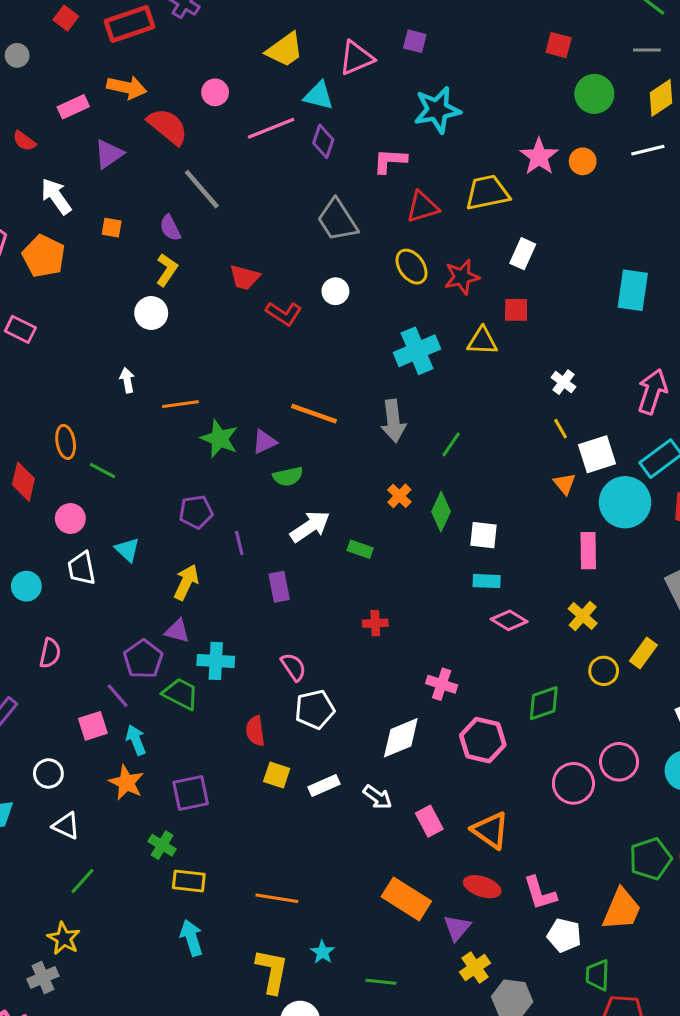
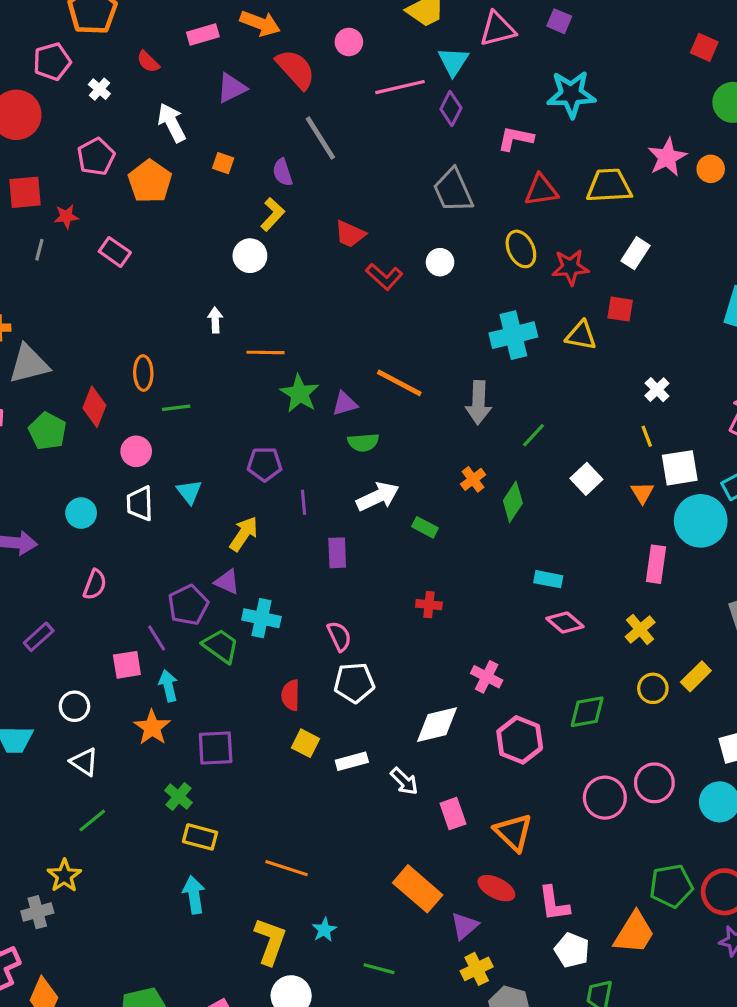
cyan triangle: (319, 96) -> (453, 61), turned 40
green line: (102, 471) -> (176, 408), turned -44
white square: (483, 535) -> (586, 479), moved, turned 32

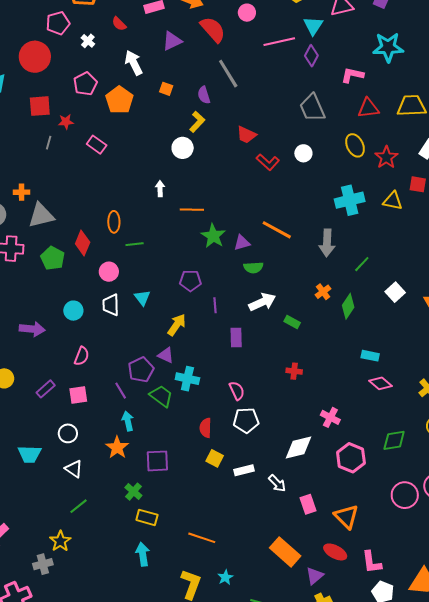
red star: (570, 267) -> (386, 157), turned -30
pink square: (127, 665) -> (78, 395), moved

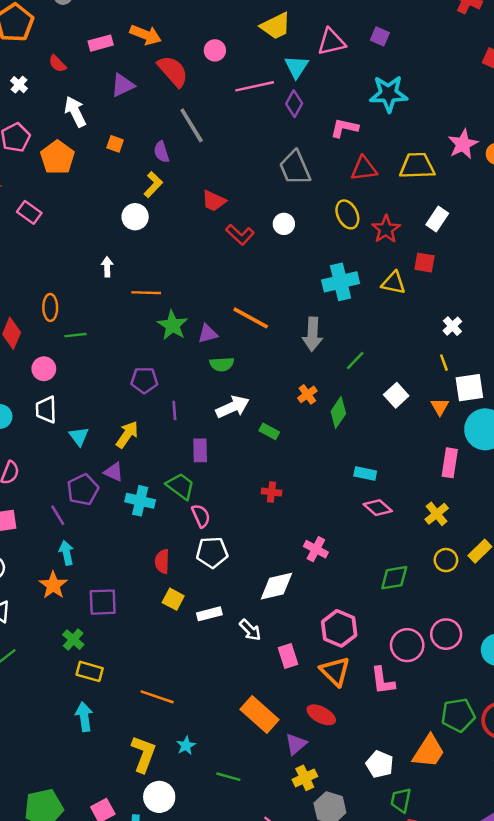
cyan triangle: (142, 298) -> (79, 436), moved
green trapezoid: (161, 396) -> (181, 486), moved
pink hexagon: (351, 458) -> (339, 628), moved
pink L-shape: (372, 562) -> (383, 681), moved

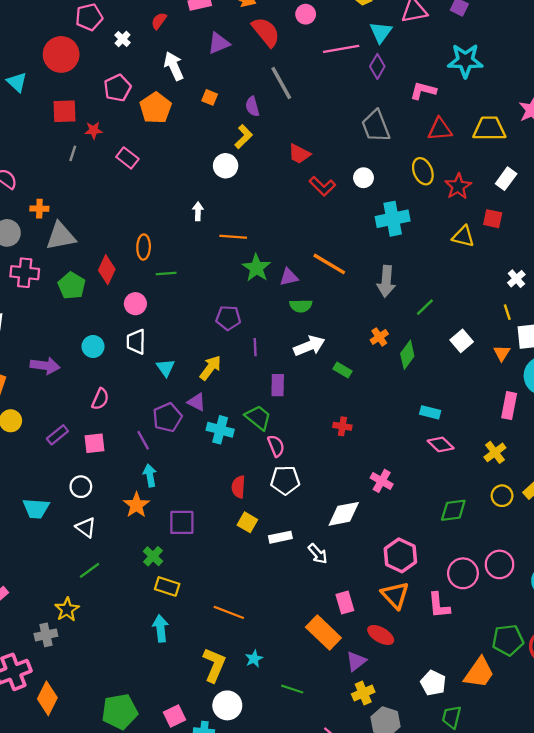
red semicircle: (57, 64) -> (159, 21), turned 78
cyan cross: (341, 282) -> (393, 219), moved
pink rectangle: (288, 656) -> (345, 603), moved

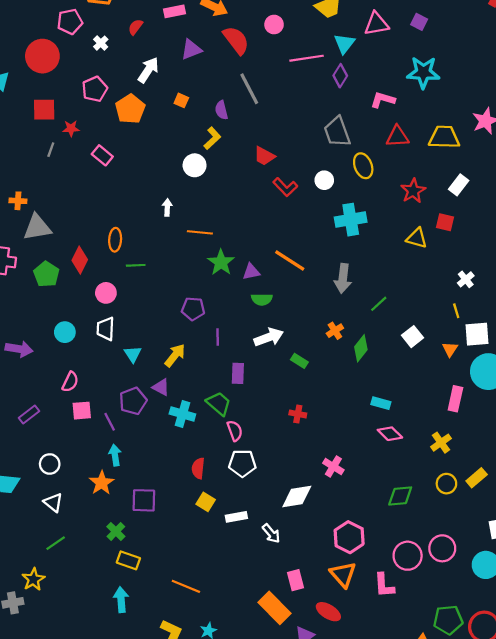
white arrow: (174, 66) -> (148, 70), turned 56
yellow ellipse: (423, 171) -> (363, 166), moved
pink square: (95, 443) -> (82, 411), moved

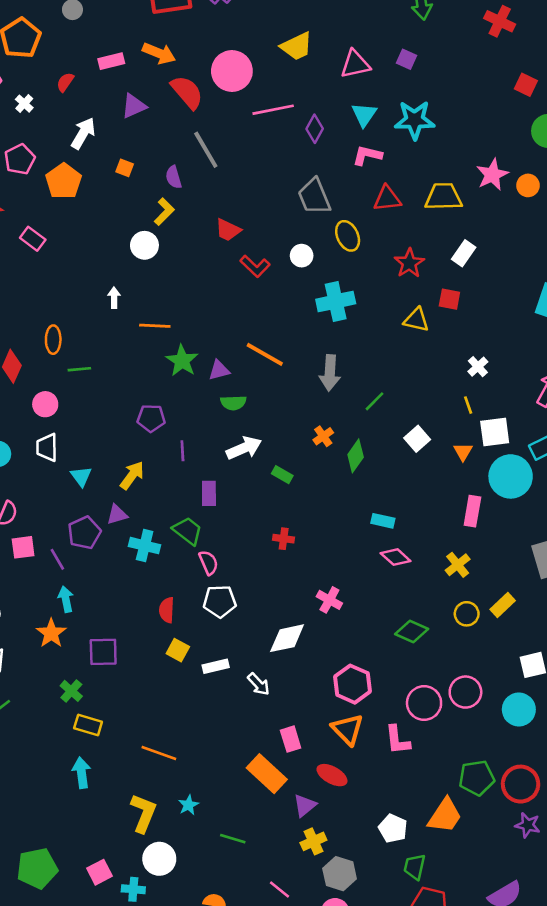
pink circle: (274, 25) -> (232, 71), size x1.8
cyan triangle: (344, 44) -> (364, 115), moved
purple triangle: (161, 387) -> (117, 515), turned -42
green diamond: (400, 496) -> (412, 631), turned 32

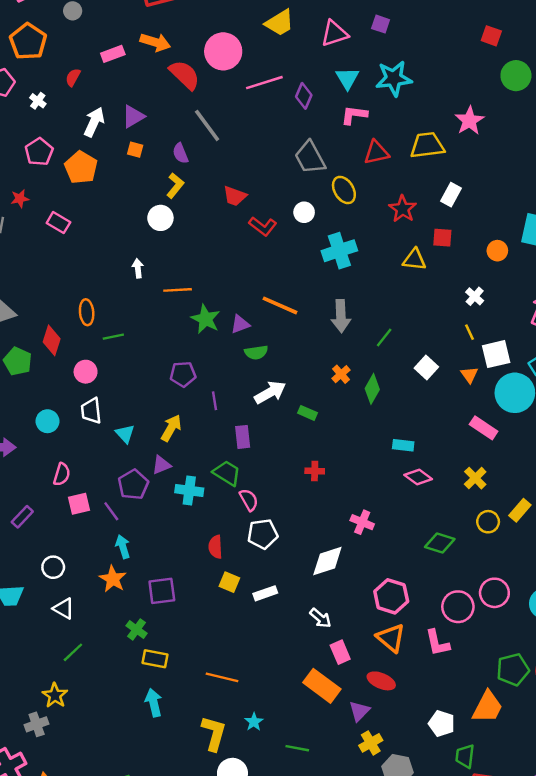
purple triangle: (134, 106) -> (133, 116), moved
orange circle: (528, 185) -> (497, 251), moved
pink rectangle: (472, 511) -> (484, 428), turned -60
white arrow: (259, 684) -> (320, 618), moved

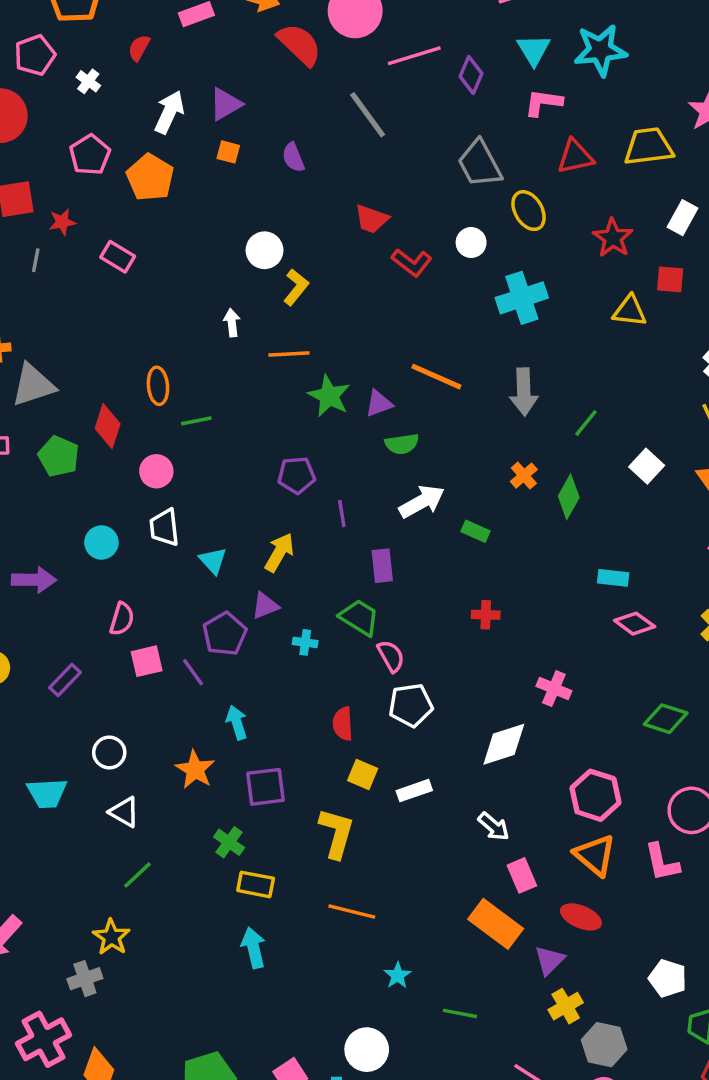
gray line: (207, 125) -> (368, 115), moved
yellow L-shape: (175, 186) -> (296, 287), moved
cyan cross: (189, 490) -> (305, 642), size x0.6
cyan arrow: (123, 547) -> (237, 722), moved
yellow L-shape: (214, 733) -> (337, 833), moved

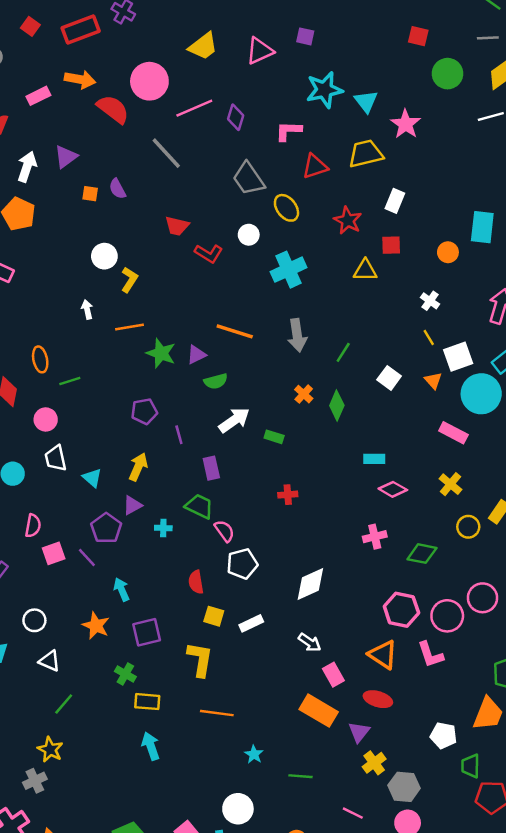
cyan triangle: (534, 50) -> (366, 101), moved
orange square: (228, 152) -> (90, 194), moved
pink cross: (554, 689) -> (375, 537), moved, turned -30
pink hexagon: (595, 795) -> (401, 610), moved

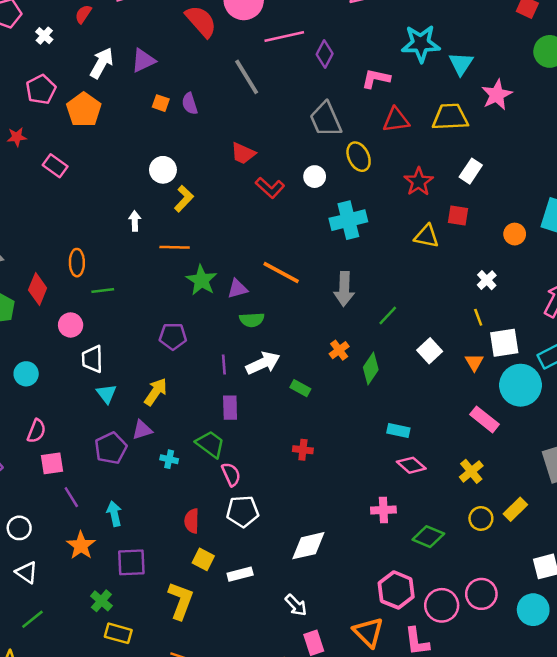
purple line: (179, 435) -> (224, 365), moved
white trapezoid: (56, 458) -> (92, 359), moved
purple line: (87, 558) -> (71, 497), moved

